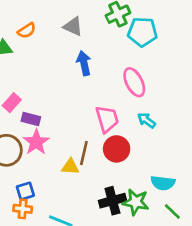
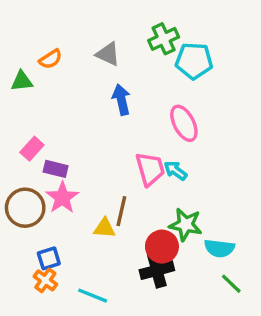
cyan arrow: (147, 120) -> (175, 171), moved
red circle: (117, 149) -> (162, 247), moved
green star: (136, 202) -> (186, 225), moved
orange cross: (23, 209) -> (45, 280), turned 30

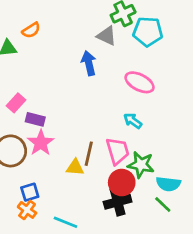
gray triangle: (108, 54) -> (107, 36), moved
pink ellipse: (184, 123) -> (140, 82), turned -36
pink trapezoid: (150, 169) -> (118, 151), moved
green line: (231, 284) -> (163, 204), moved

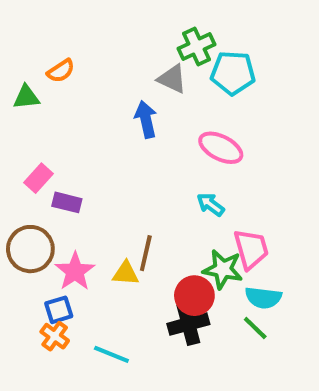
pink star: (41, 143) -> (75, 271), moved
pink trapezoid: (118, 151) -> (251, 249), moved

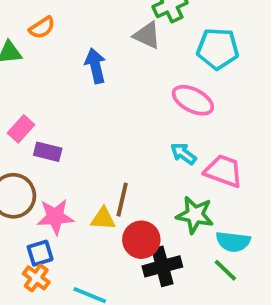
cyan pentagon: (233, 73) -> (218, 49), moved
blue arrow: (146, 119) -> (95, 66), moved
pink trapezoid: (251, 249) -> (223, 171), moved, turned -54
pink star: (75, 271) -> (55, 217), turned 30
red circle: (194, 296) -> (141, 240), moved

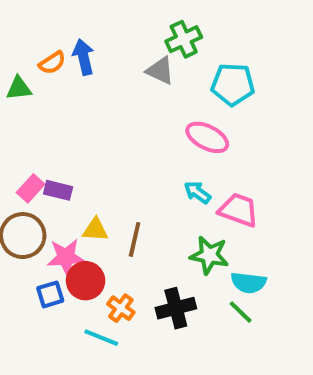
blue arrow: (95, 66) -> (84, 57), moved
pink rectangle: (21, 129) -> (31, 188), moved
yellow triangle: (103, 219) -> (95, 230), moved
red circle: (141, 240) -> (86, 281), moved
orange cross: (36, 278) -> (121, 308), moved

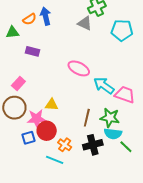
pink ellipse: (207, 137) -> (79, 68), moved
purple rectangle: (58, 190) -> (33, 51), moved
cyan arrow: (197, 192) -> (104, 86), size x1.5
brown line: (135, 239) -> (87, 118), moved
cyan semicircle: (248, 283) -> (113, 134), moved

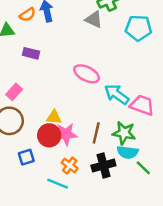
pink star: (37, 119) -> (66, 134), moved
red circle: (47, 131) -> (49, 135), moved

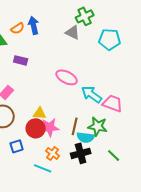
cyan semicircle: (128, 152) -> (86, 137), moved

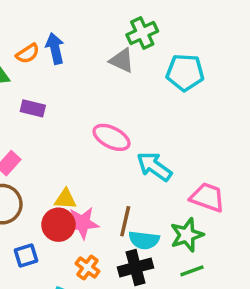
pink trapezoid: (113, 103) -> (207, 197), moved
green star: (98, 126) -> (187, 235), moved, turned -30
green line: (114, 155) -> (192, 271), turned -64

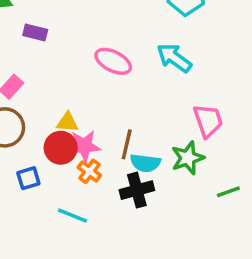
cyan arrow: (154, 167) -> (174, 58), moved
pink trapezoid: (207, 197) -> (208, 121), turned 51
orange cross: (88, 267) -> (89, 171), moved
green line: (192, 271) -> (228, 192), moved

